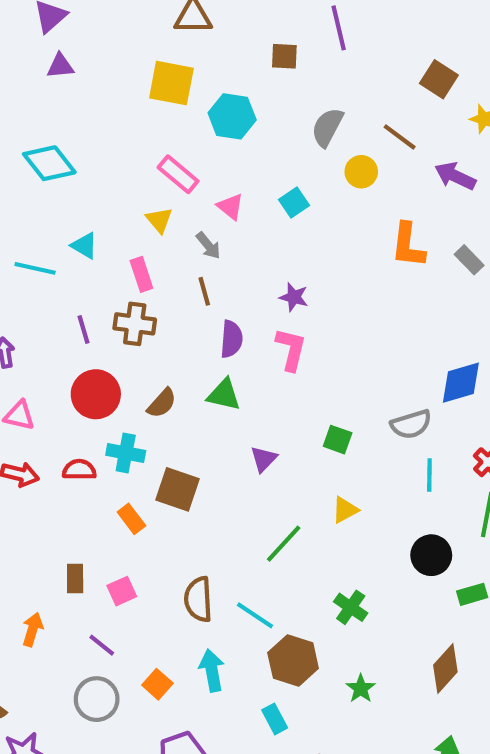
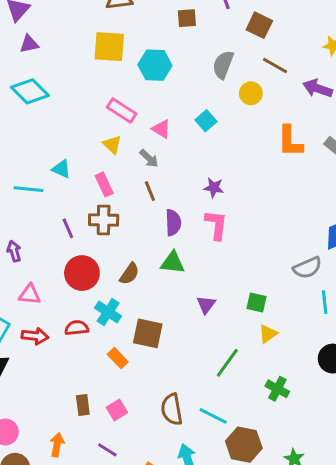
brown square: (439, 79) -> (259, 25), moved
cyan diamond: (49, 163) -> (30, 91), moved
green square: (338, 440) -> (256, 302), moved
cyan cross: (126, 453) -> (108, 312), turned 30
green cross: (351, 607) -> (277, 389), moved

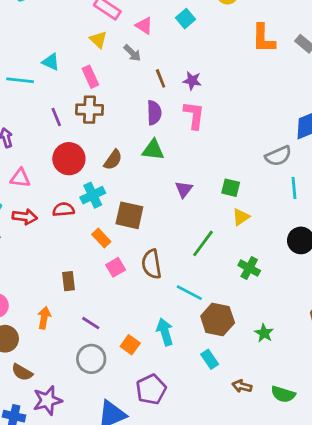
brown line: (150, 191) -> (161, 78), moved
cyan cross: (108, 312) -> (93, 195), turned 30
brown semicircle: (172, 409) -> (152, 264), moved
pink square: (117, 410) -> (116, 267), moved

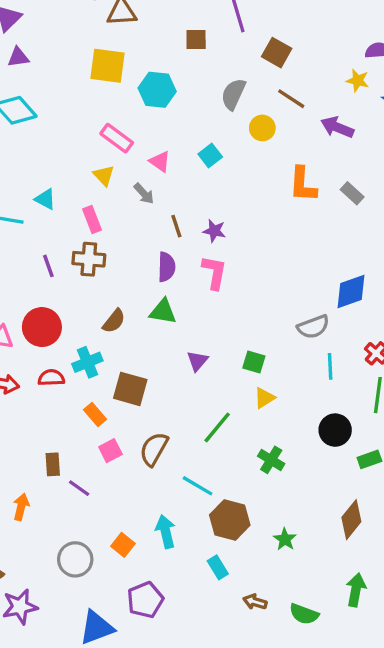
red circle: (69, 159) -> (42, 327), moved
brown semicircle: (152, 264) -> (154, 449), turned 36
purple line: (91, 323) -> (79, 488), moved

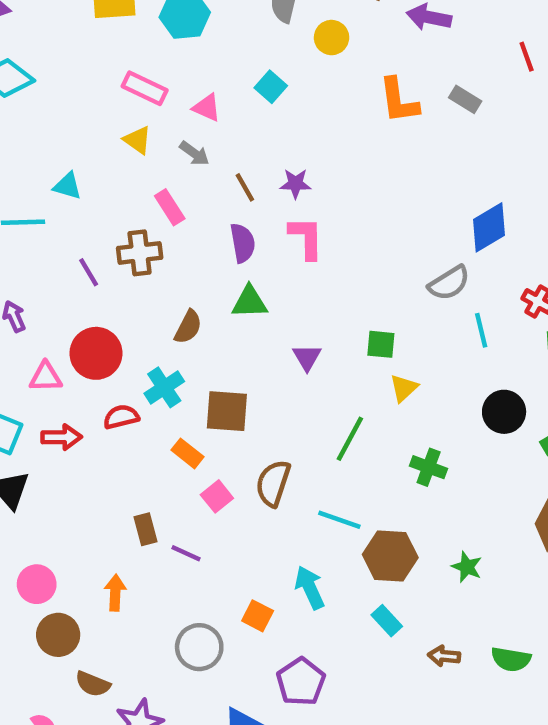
pink rectangle: (92, 219) -> (170, 207), moved

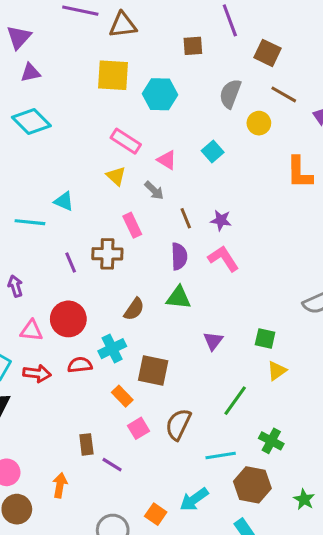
pink L-shape: (306, 238) -> (223, 258), turned -40
green cross: (429, 467) -> (271, 441), moved
cyan line: (339, 520) -> (221, 455), turned -36
cyan arrow: (310, 588) -> (194, 499), turned -108

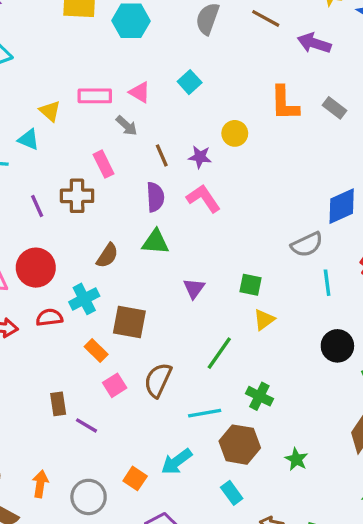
yellow circle: (259, 123) -> (235, 133), moved
pink rectangle: (126, 141) -> (95, 96), moved, turned -32
yellow triangle: (116, 176) -> (50, 111), moved
orange arrow: (60, 485) -> (40, 484), moved

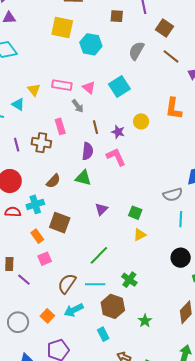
cyan square: (190, 82) -> (119, 86), size x1.5
green line: (219, 353) -> (99, 255), moved
brown semicircle: (158, 380) -> (67, 284), moved

